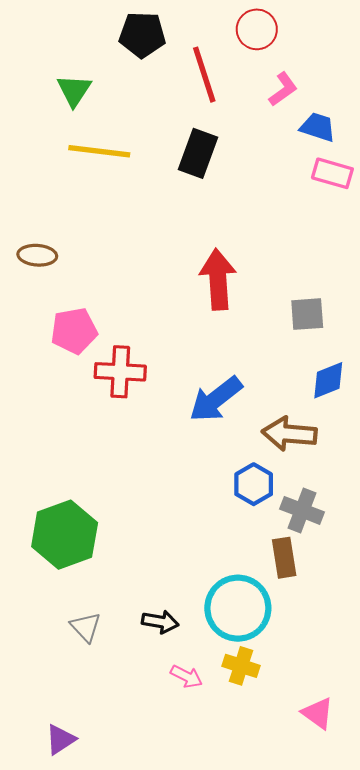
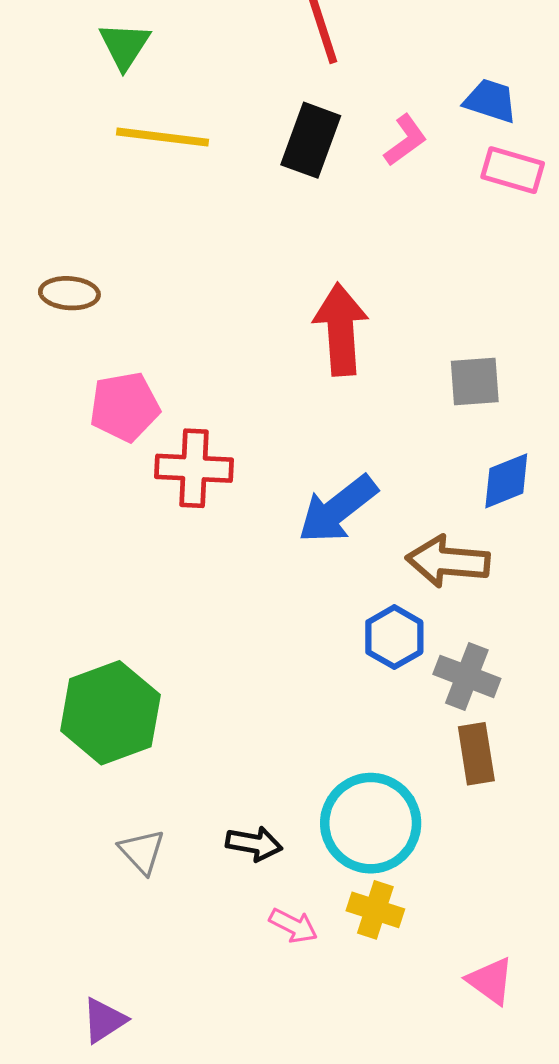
pink L-shape: (283, 89) -> (405, 140), moved
brown rectangle: (284, 558) -> (476, 754), moved

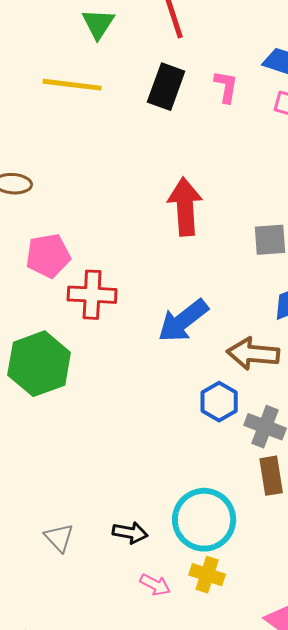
green triangle: (125, 46) -> (98, 24), moved
pink L-shape: (405, 140) -> (226, 87), turned -44
green hexagon: (110, 713) -> (39, 364), moved

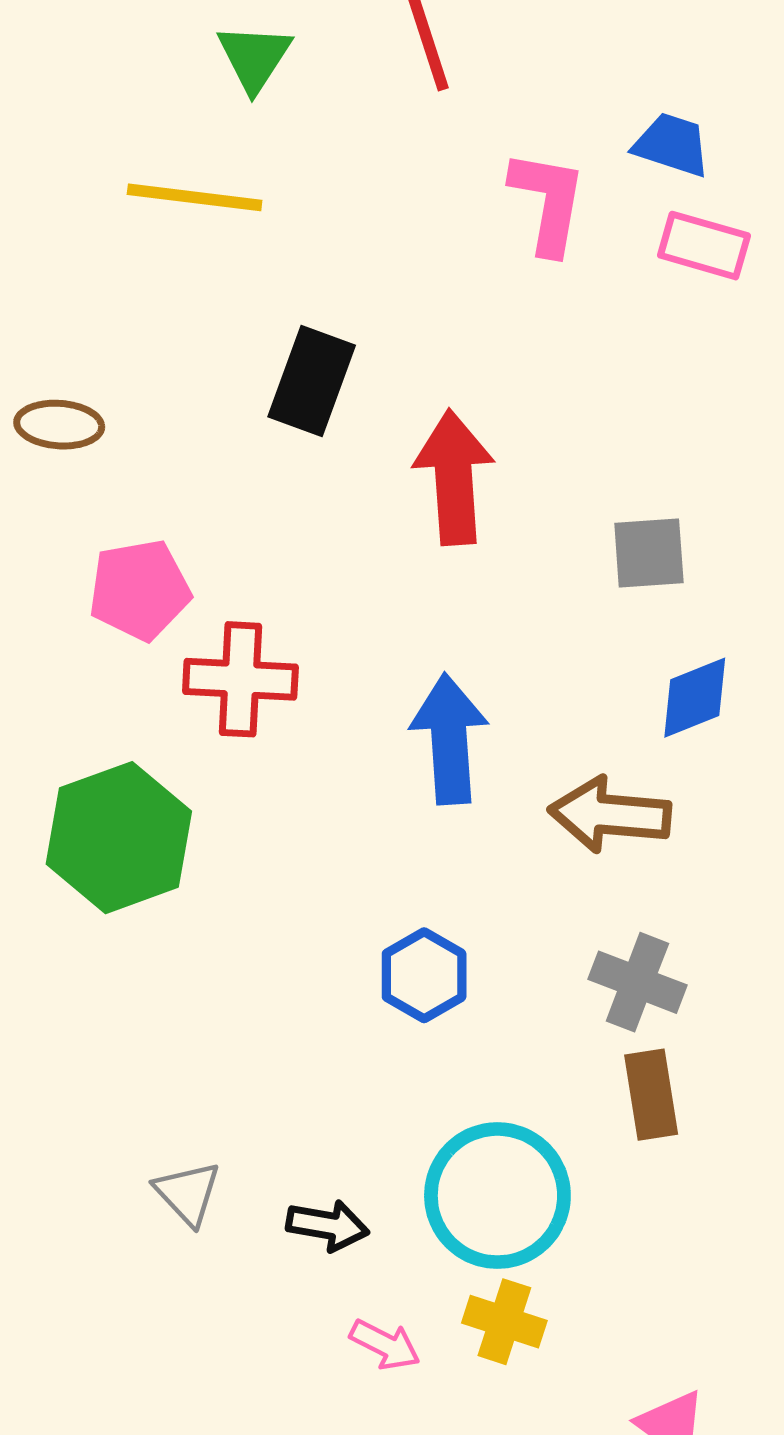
black rectangle: (166, 87) -> (312, 381), moved
pink L-shape: (226, 87) -> (548, 202), size x1.4
blue arrow: (183, 321) -> (449, 739), turned 124
blue hexagon: (219, 402) -> (424, 975), moved
gray triangle: (59, 538) -> (188, 1193), moved

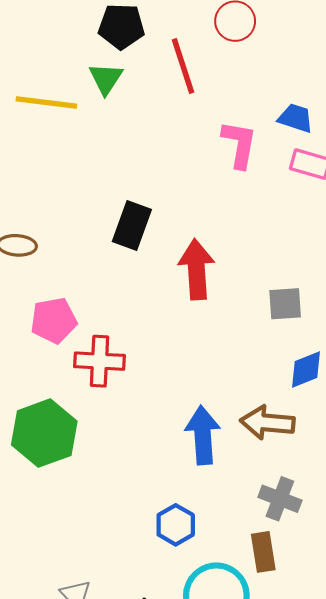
yellow line: (195, 197) -> (46, 102), moved
blue arrow: (449, 739) -> (203, 435), moved
blue hexagon: (424, 975) -> (176, 525), moved
brown rectangle: (651, 1095) -> (263, 552), moved

